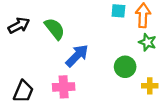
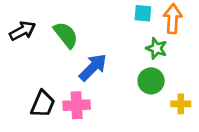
green star: (147, 42) -> (156, 48), moved
black trapezoid: (23, 91) -> (43, 104), moved

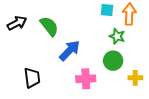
black trapezoid: (43, 104) -> (32, 78), turned -30
pink cross: (77, 105) -> (86, 79), moved

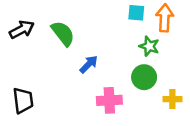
blue arrow: (70, 51) -> (89, 64), size x0.7
black trapezoid: (32, 78) -> (23, 100), moved

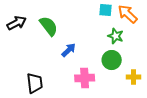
orange arrow: (165, 18) -> (128, 14), turned -50
black trapezoid: (23, 100) -> (35, 83), moved

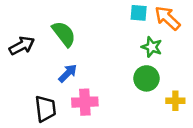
black arrow: (17, 23) -> (22, 46), moved
blue arrow: (69, 50) -> (68, 73), moved
pink cross: (85, 78) -> (85, 102), moved

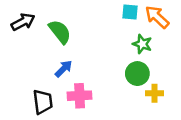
black arrow: (22, 46) -> (23, 22), moved
yellow cross: (175, 101) -> (155, 93), moved

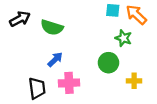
green semicircle: (60, 32) -> (52, 27), turned 145
green circle: (137, 74) -> (108, 63), moved

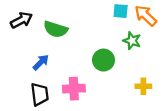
blue arrow: (55, 59) -> (41, 62), moved
green circle: (108, 63) -> (103, 60), moved

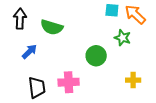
black arrow: (21, 20) -> (20, 19), turned -60
blue arrow: (41, 62) -> (29, 52), moved

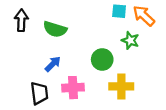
blue arrow: (29, 52) -> (53, 64), moved
yellow cross: (133, 80) -> (121, 86), moved, size x1.5

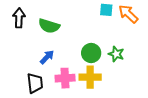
green star: (130, 40) -> (116, 54), moved
yellow cross: (121, 86) -> (90, 77), moved

